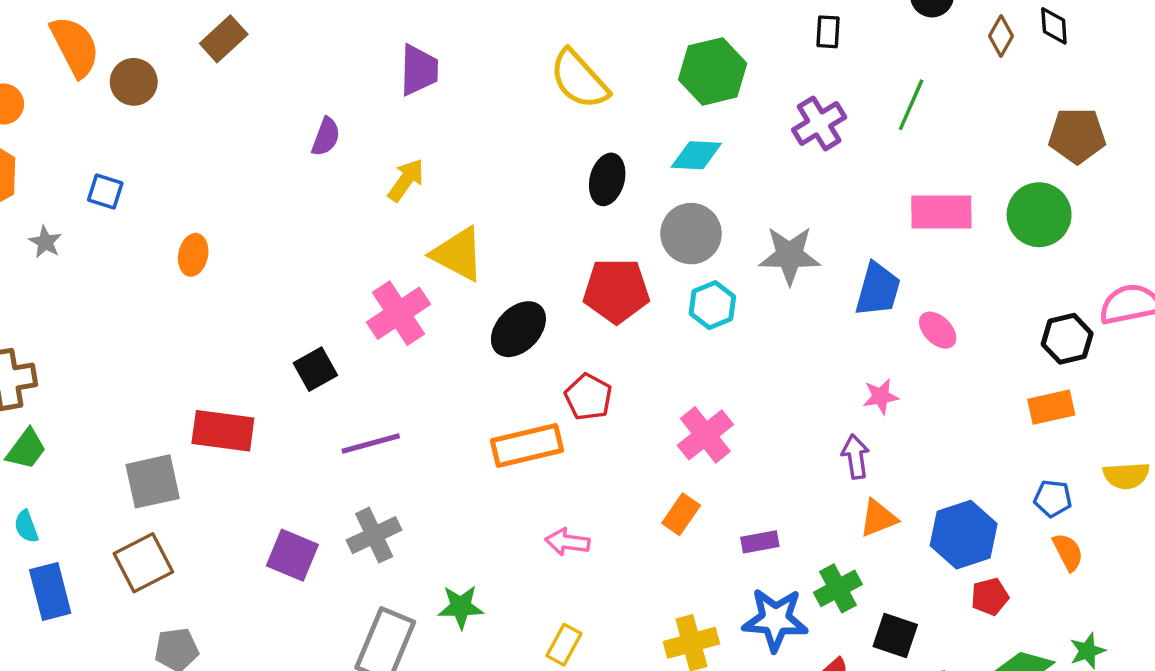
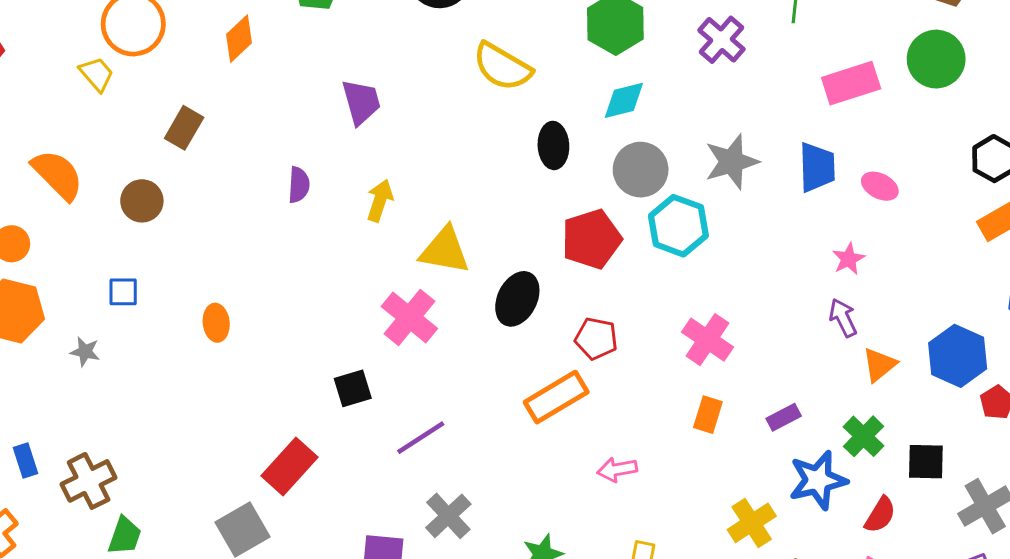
brown circle: (134, 82) -> (142, 201), moved
cyan hexagon: (712, 305) -> (678, 226), size x1.4
black square: (315, 369) -> (353, 388), turned 30
red rectangle: (223, 431) -> (290, 467), turned -38

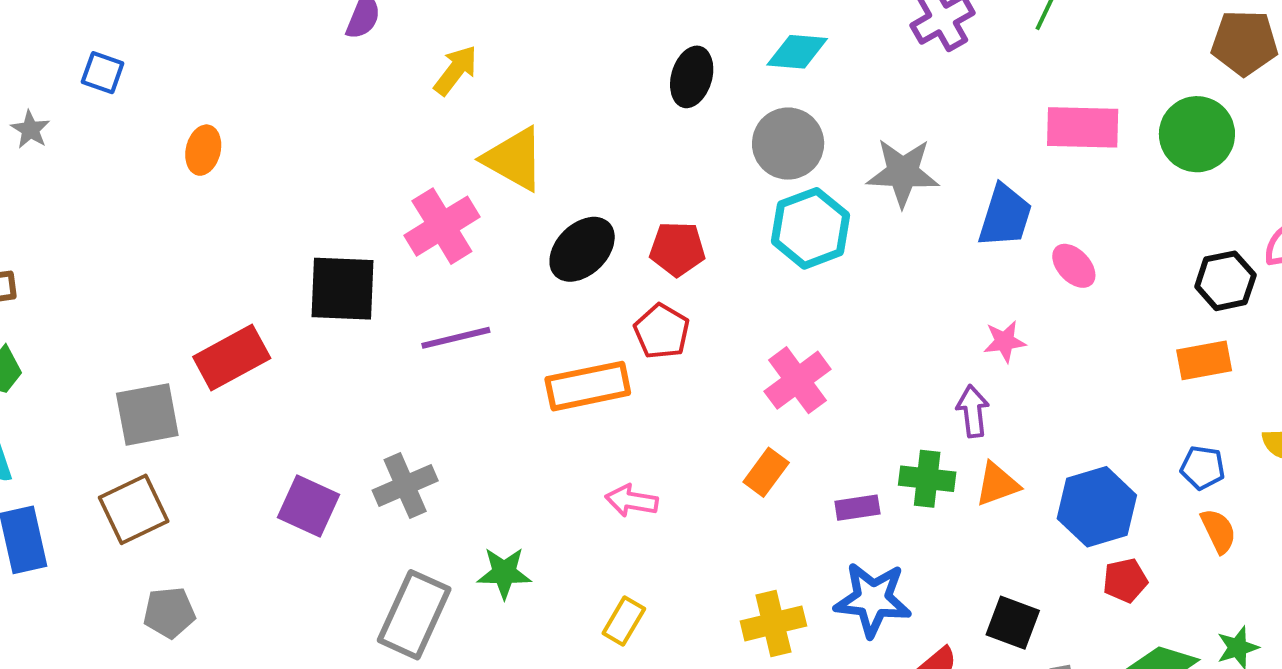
red pentagon: (592, 239) -> (677, 249), moved, size x0.7
black square: (353, 388) -> (342, 289), size x1.5
green cross: (864, 436) -> (927, 479), moved, turned 33
purple line: (421, 438) -> (456, 338), moved

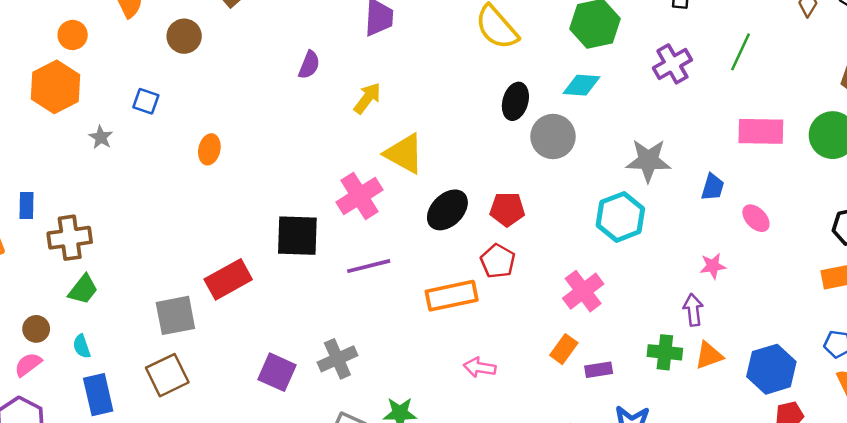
gray circle: (788, 144) -> (553, 136), moved
blue trapezoid: (1005, 216) -> (713, 187), size x0.7
cyan hexagon: (810, 228) -> (620, 217), moved
purple rectangle: (857, 508) -> (599, 370), moved

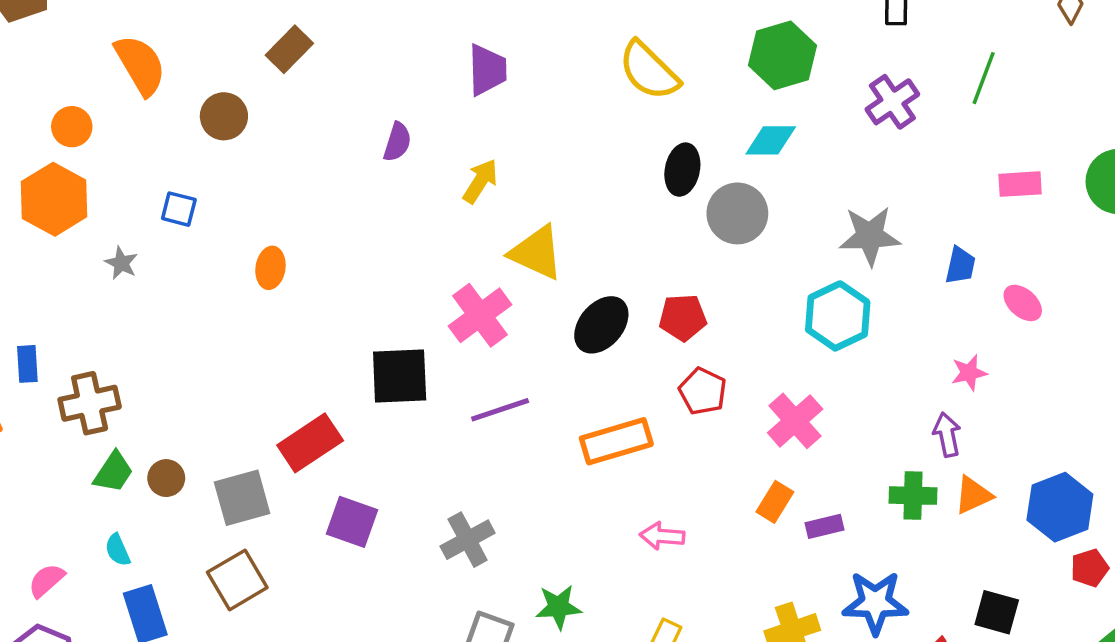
pink rectangle: (761, 131) -> (1020, 184), size x0.7
red pentagon: (498, 261) -> (703, 391), moved
brown circle: (36, 329) -> (166, 478), moved
purple square: (277, 372) -> (352, 522), moved

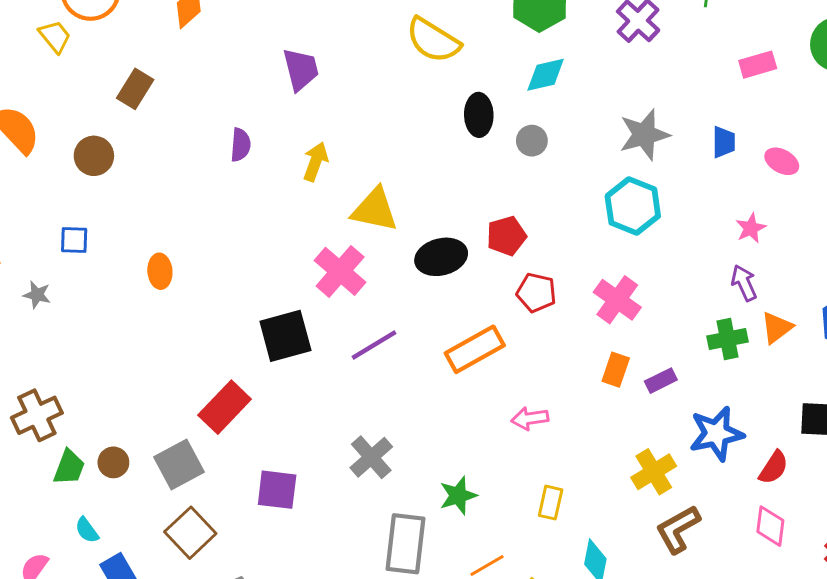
gray circle: (737, 213) -> (532, 141), size x0.6
black ellipse: (601, 325) -> (441, 257), turned 48
purple square: (352, 522) -> (277, 490), moved

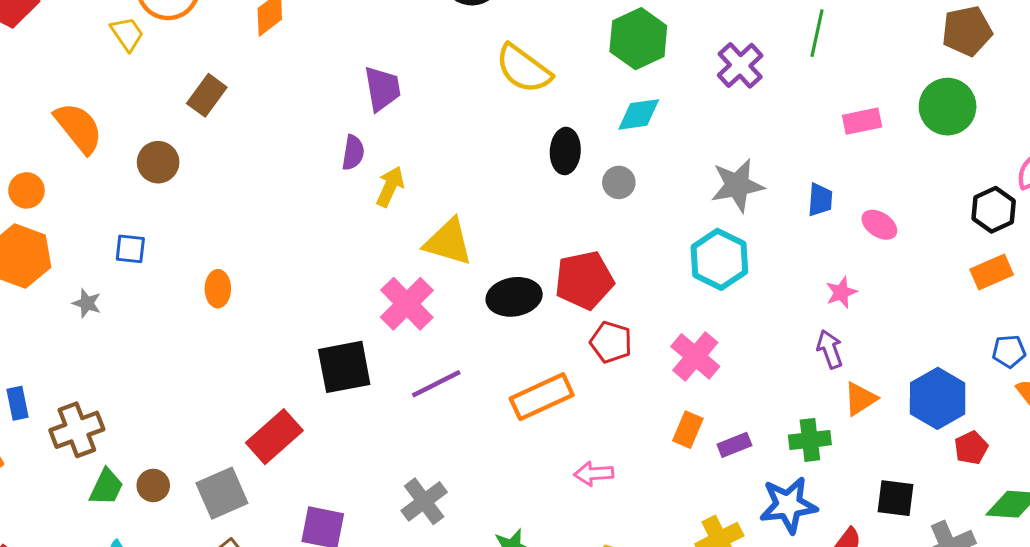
purple semicircle: (241, 145) -> (353, 153), moved
red pentagon: (506, 236) -> (584, 280), size x1.4
green cross: (727, 339) -> (810, 440), moved

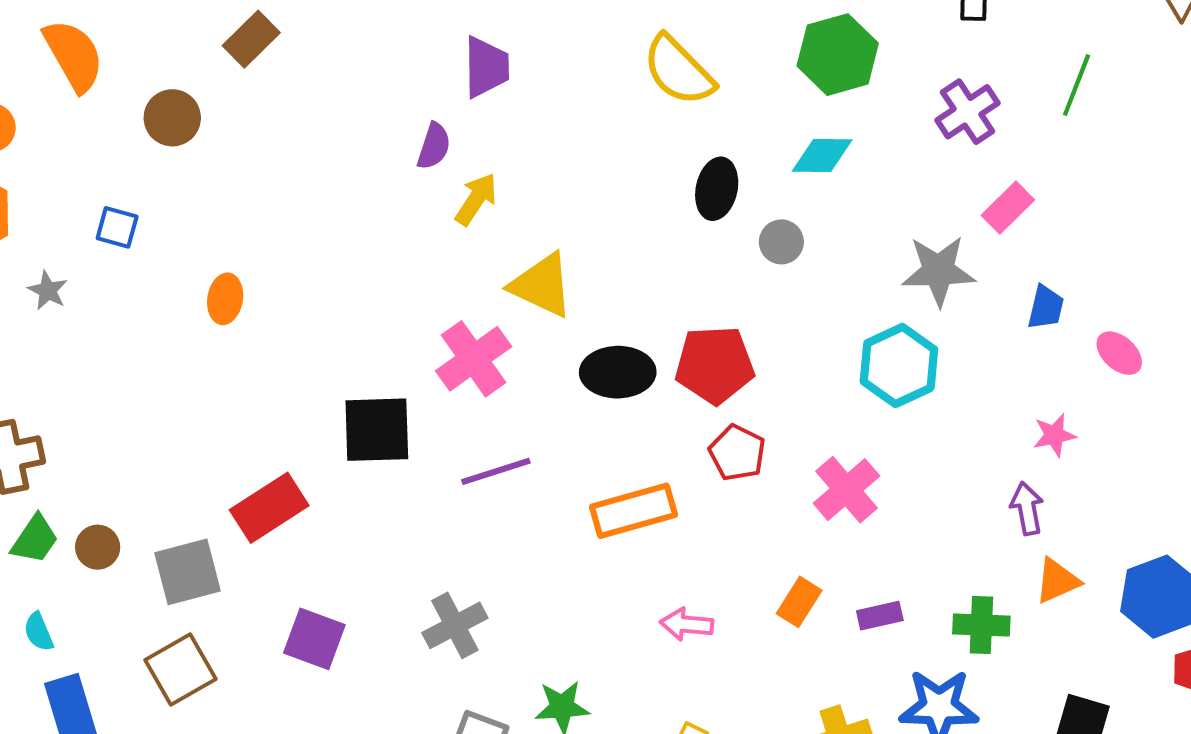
pink rectangle: (862, 121) -> (1008, 208), moved, turned -42
orange rectangle: (688, 430) -> (799, 602), moved

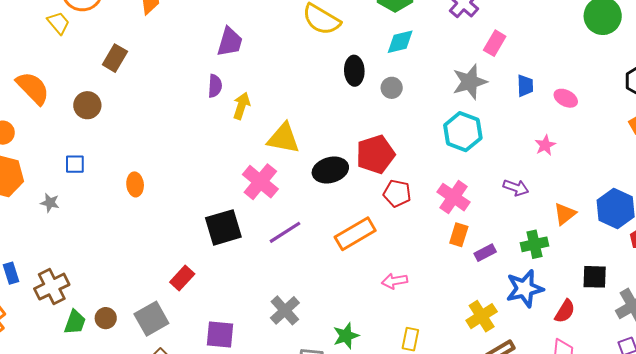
purple trapezoid: (486, 67) -> (230, 42), turned 32
red rectangle: (269, 508) -> (182, 278), size x0.7
purple arrow: (1027, 508) -> (516, 188), moved, turned 135
orange rectangle: (799, 602) -> (459, 235), moved

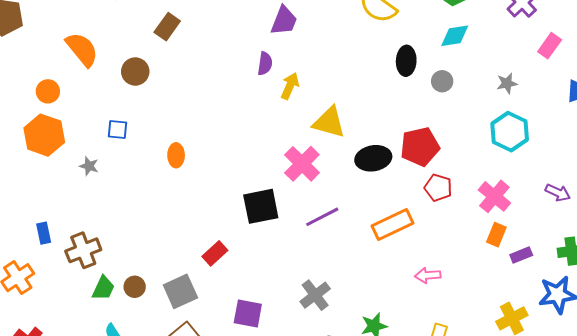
gray star: (470, 82) -> (507, 83), moved, size x0.6

